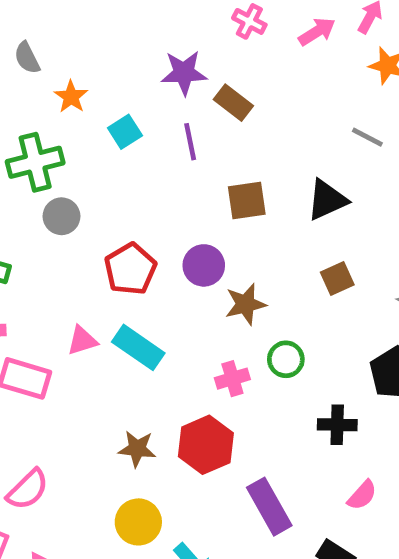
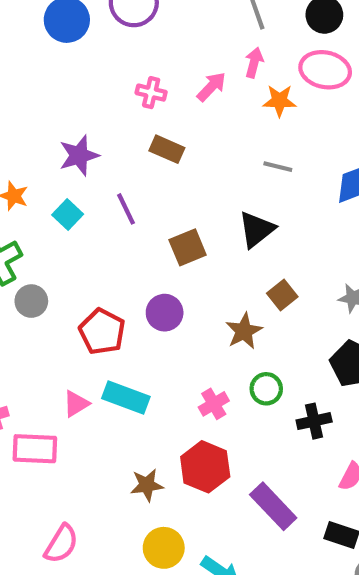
purple star: (184, 73) -> (79, 155), moved
brown rectangle: (233, 103) -> (167, 149), moved
brown star: (245, 304) -> (244, 331), moved
green circle: (286, 359) -> (266, 389), moved

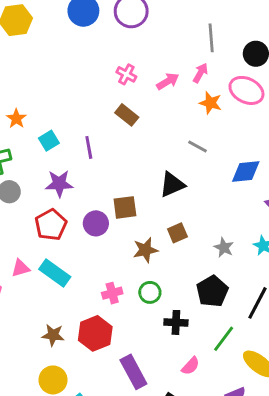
purple star: (79, 155) -> (59, 184), moved
brown square: (188, 247) -> (125, 207), moved

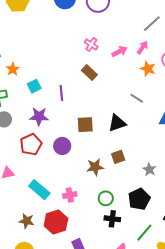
gray line: (211, 38) -> (152, 24), turned 48
brown square: (125, 207) -> (85, 125), moved
cyan rectangle: (55, 273) -> (39, 190), moved
green circle: (150, 292) -> (106, 198), moved

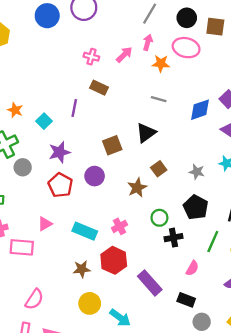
purple line: (61, 93) -> (74, 108), moved, turned 35

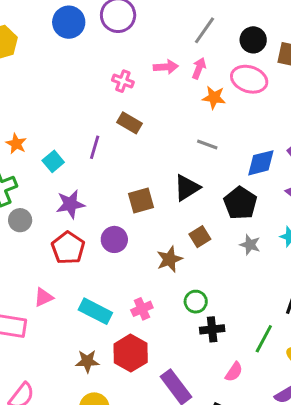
pink arrow: (124, 55) -> (166, 67), moved, turned 36
black pentagon: (196, 207) -> (240, 203), moved

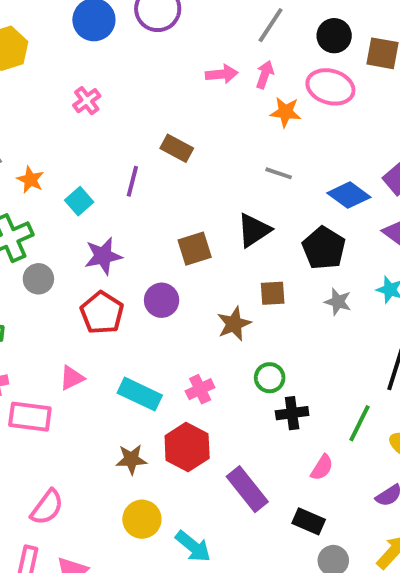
pink cross: (123, 81) -> (87, 101), moved, turned 35
blue diamond: (261, 163) -> (349, 195), turned 52
brown square: (200, 237) -> (273, 293), turned 30

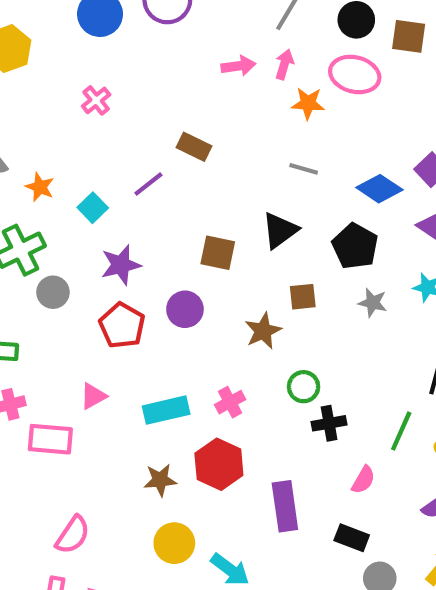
purple line: (132, 181) -> (148, 184), turned 40
brown square: (195, 249) -> (218, 253), turned 32
cyan rectangle: (140, 394) -> (166, 410), turned -36
purple rectangle: (247, 489) -> (285, 506), turned 33

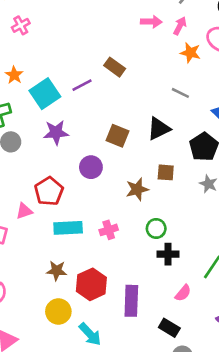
pink cross: (96, 100) -> (21, 25), moved
cyan square: (93, 208) -> (45, 94), size x1.6
red pentagon: (122, 325) -> (49, 191), moved
red hexagon: (219, 464) -> (91, 284), moved

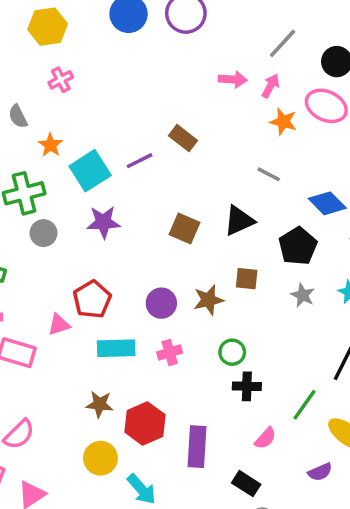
purple circle: (91, 167) -> (161, 303), moved

